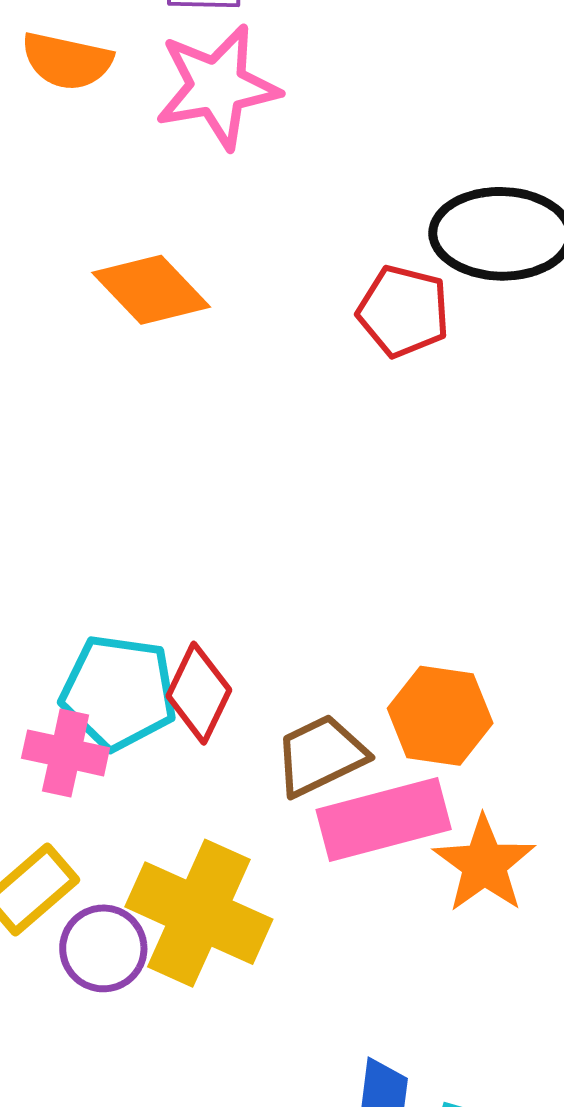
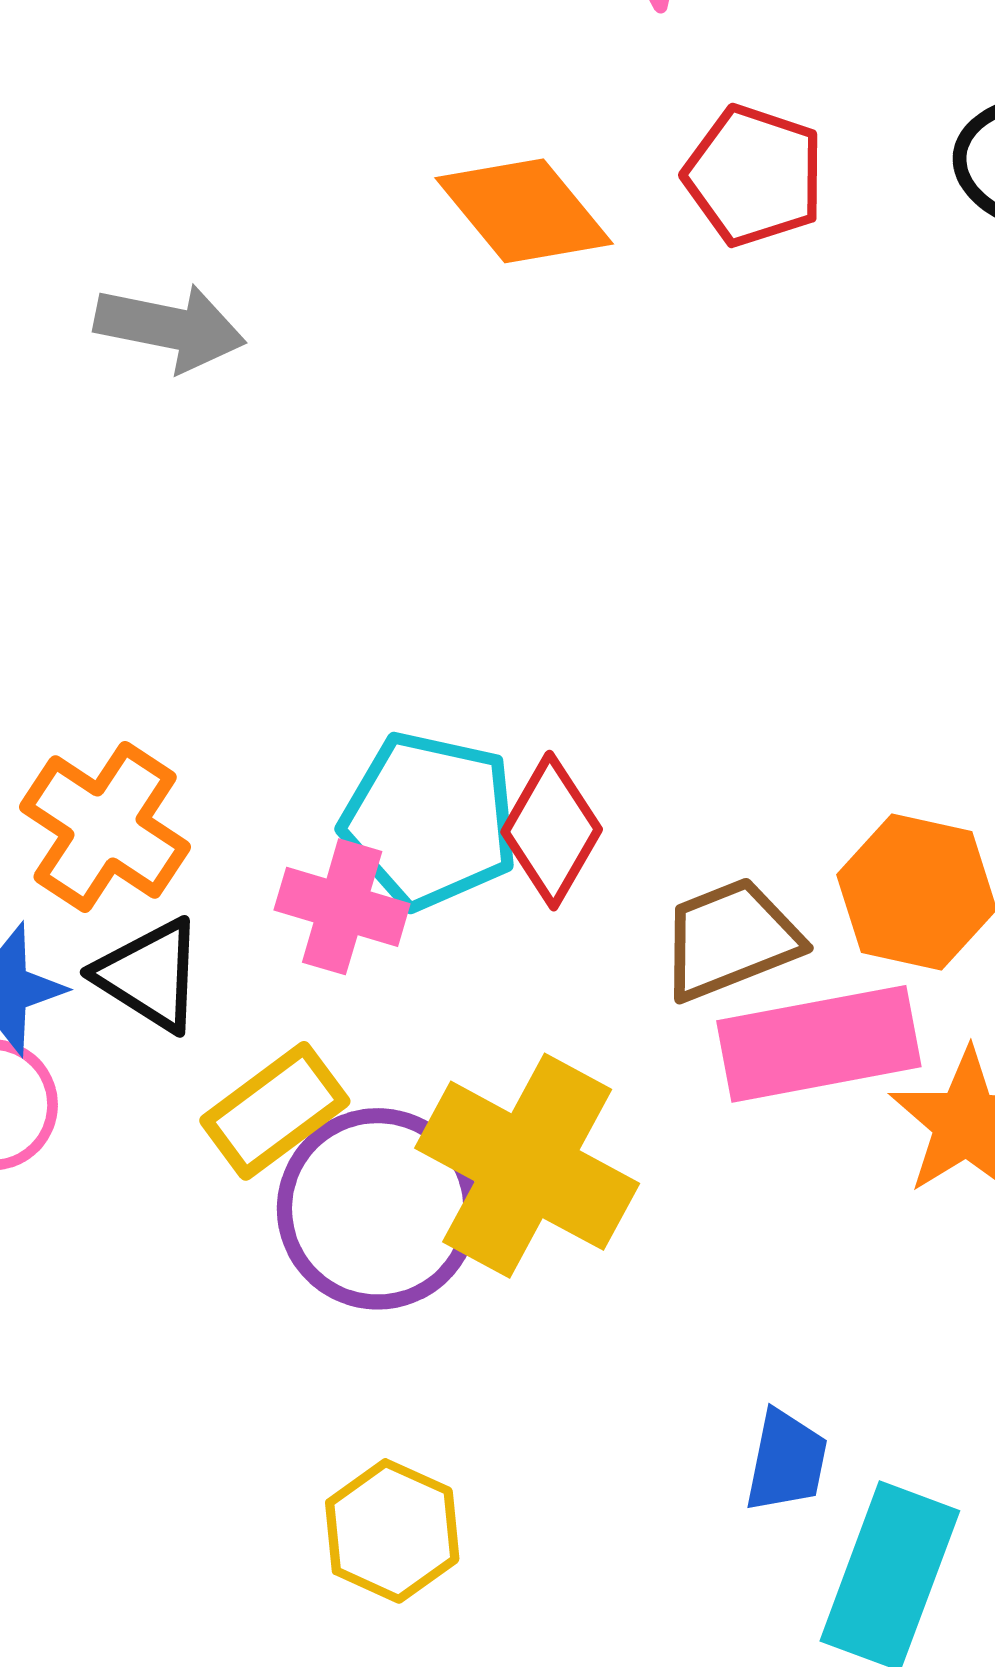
red pentagon: (403, 311) -> (754, 176), moved
purple circle: (103, 948) -> (378, 1209), size x1.5

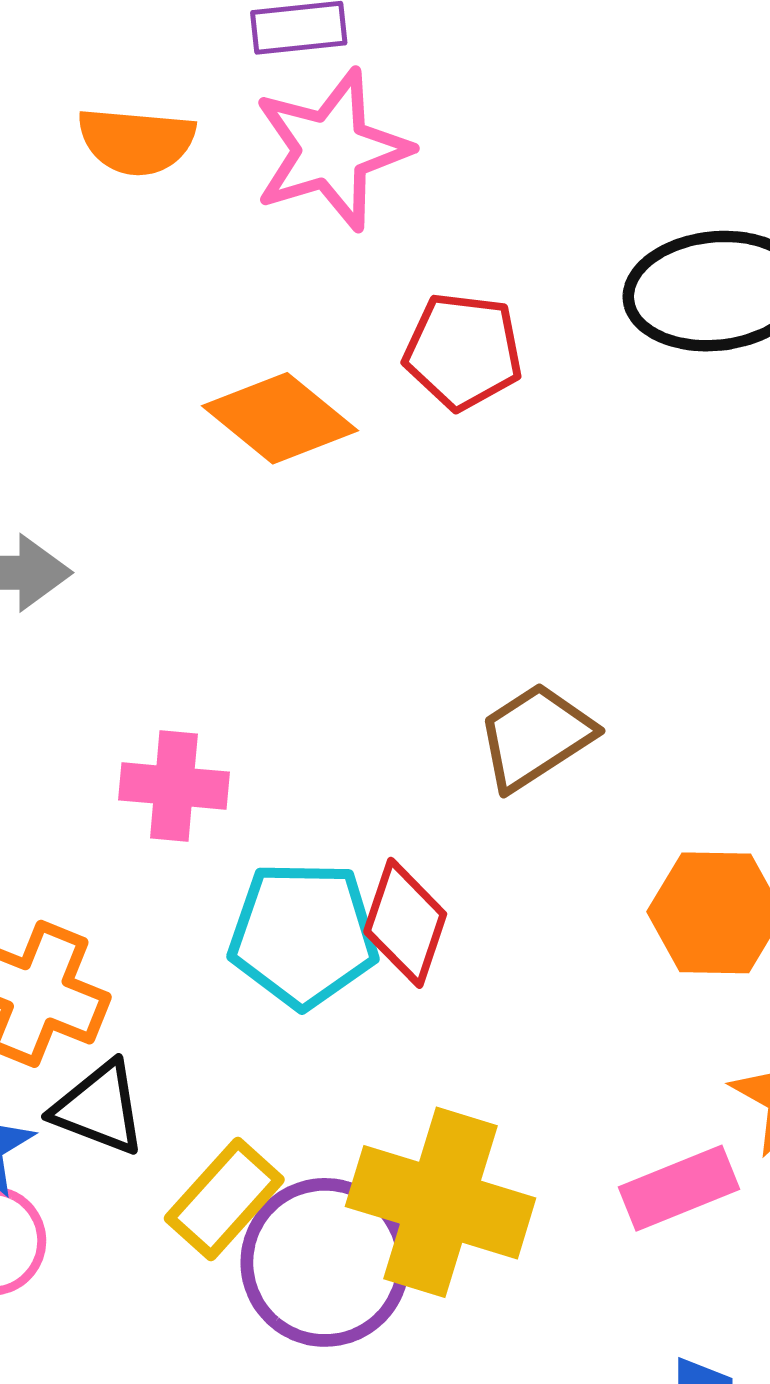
pink cross: (342, 907) -> (174, 786), moved
brown trapezoid: (730, 939) -> (535, 736), moved
pink rectangle: (819, 1044) -> (679, 1188), moved, size x0.7

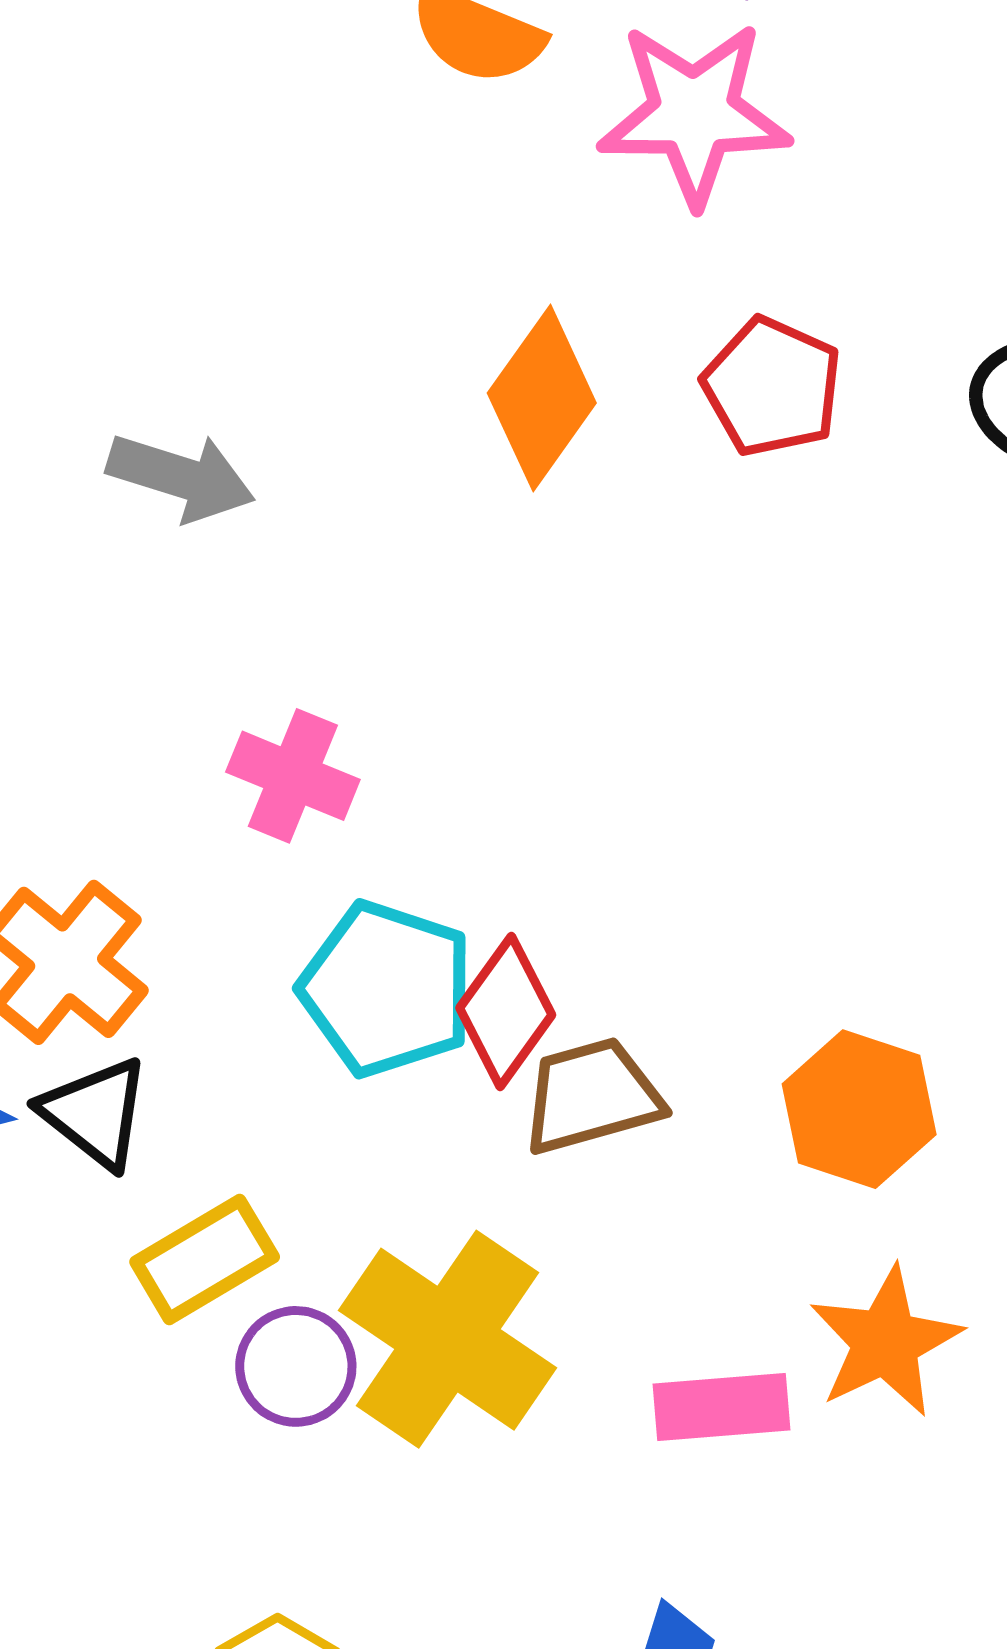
orange diamond: (280, 418) -> (542, 398), turned 69
brown trapezoid: (535, 736) -> (592, 1096), moved
purple circle: (325, 1262) -> (296, 1366), size x0.6

